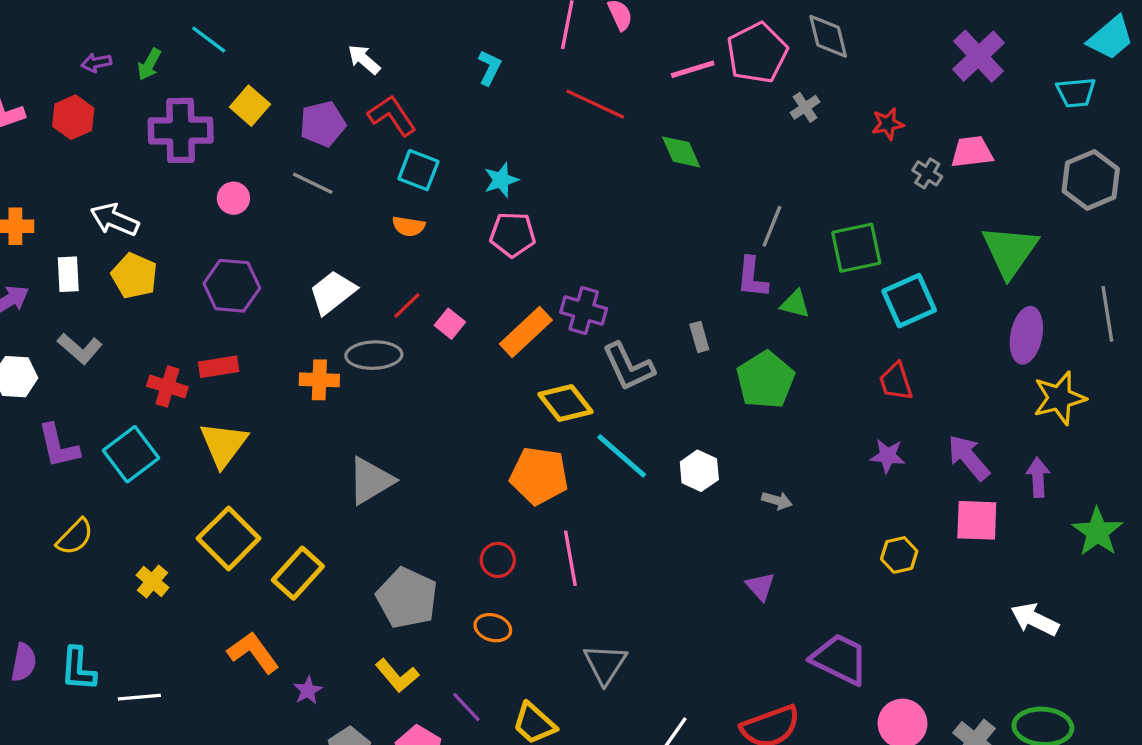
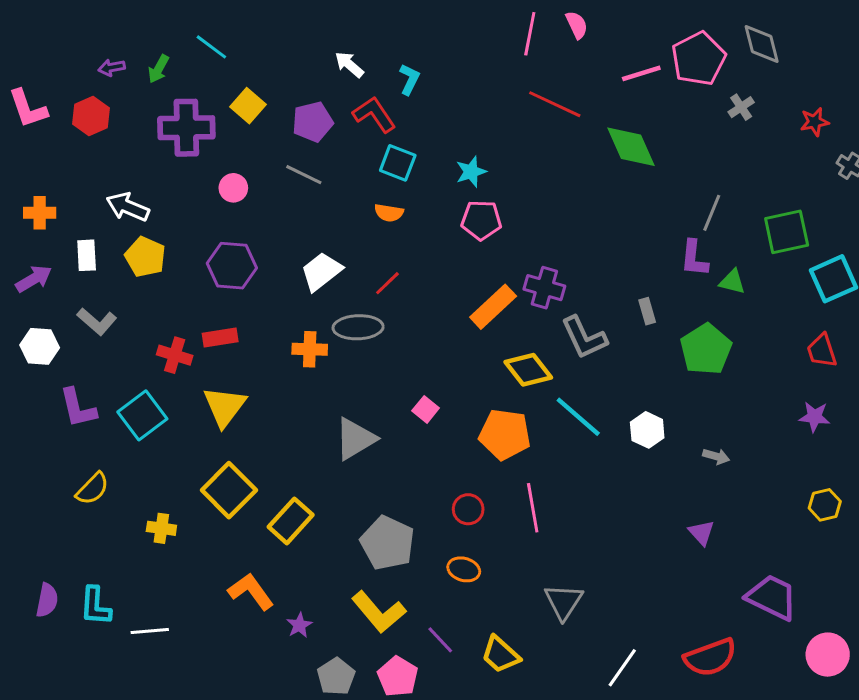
cyan L-shape: (490, 68) -> (409, 79), moved
green diamond: (681, 152) -> (631, 147), size x1.4
pink square: (450, 324) -> (426, 409), moved
yellow cross: (153, 581) -> (161, 528), turned -32
yellow L-shape: (397, 676) -> (379, 612), size x1.4

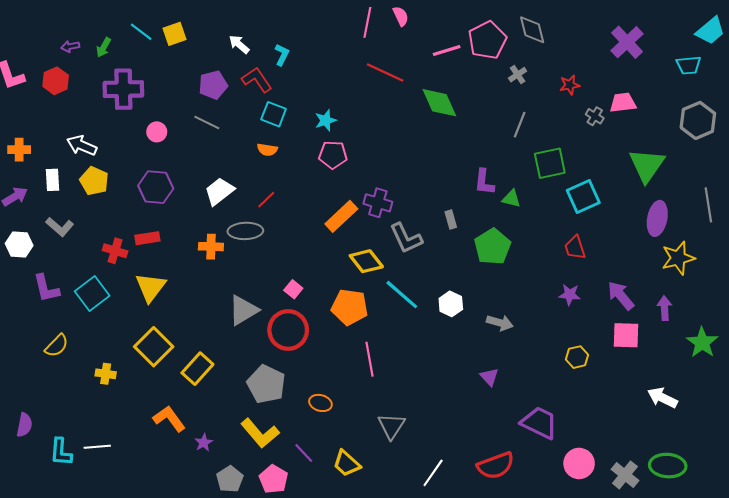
yellow square: (248, 106) -> (174, 34), moved, turned 30
gray line: (712, 213) -> (520, 125), moved
gray arrow: (716, 456) -> (500, 323), size x1.4
red circle: (468, 509) -> (288, 330), moved, size x1.8
cyan L-shape: (95, 606) -> (61, 452), moved

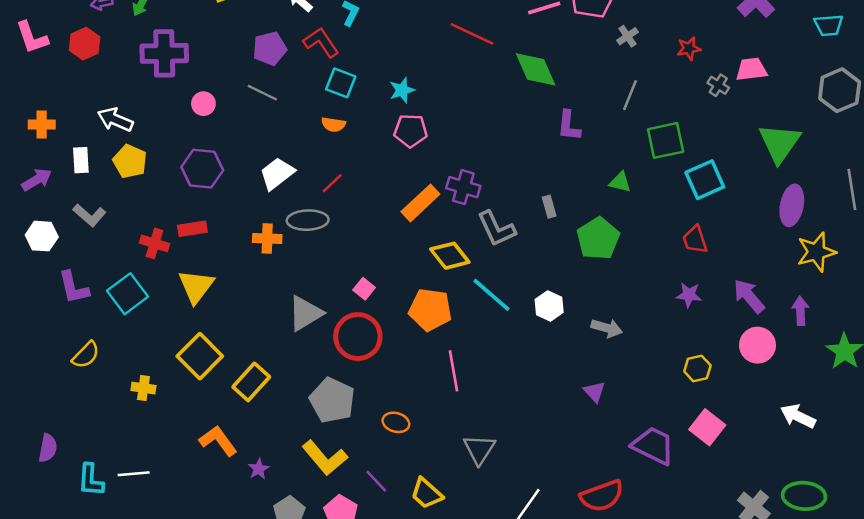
purple L-shape: (484, 182) -> (569, 126), moved
pink square: (626, 335) -> (707, 427), moved, turned 36
pink circle: (579, 463) -> (757, 345), moved

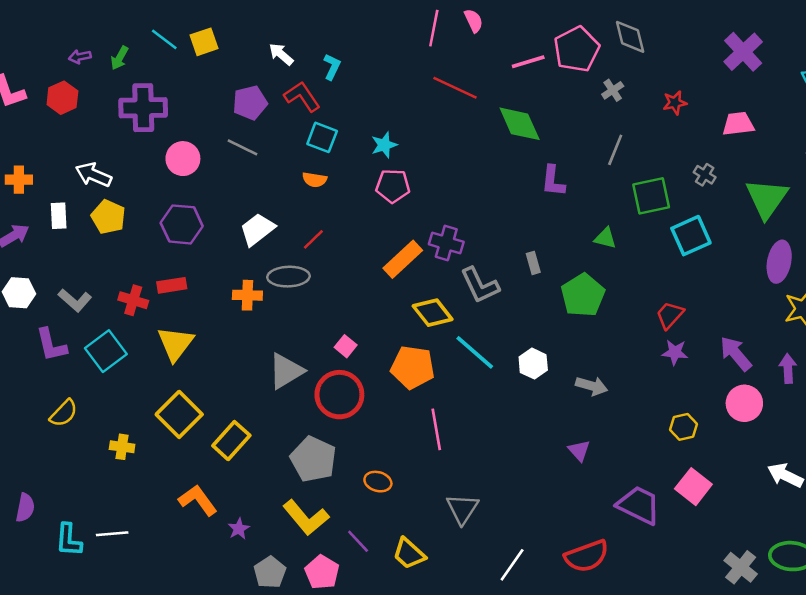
gray cross: (718, 85) -> (705, 175), moved
pink circle: (203, 104) -> (183, 159), size x1.4
gray L-shape: (89, 215) -> (75, 300), moved
red trapezoid: (695, 240) -> (670, 315), moved, turned 60

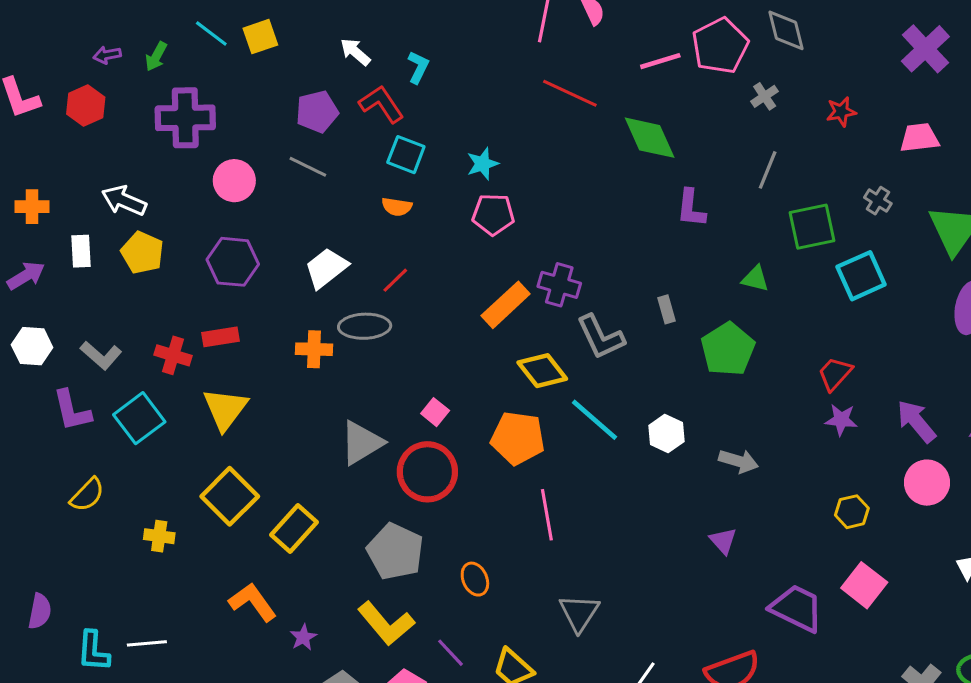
orange ellipse: (378, 482) -> (475, 579), turned 50

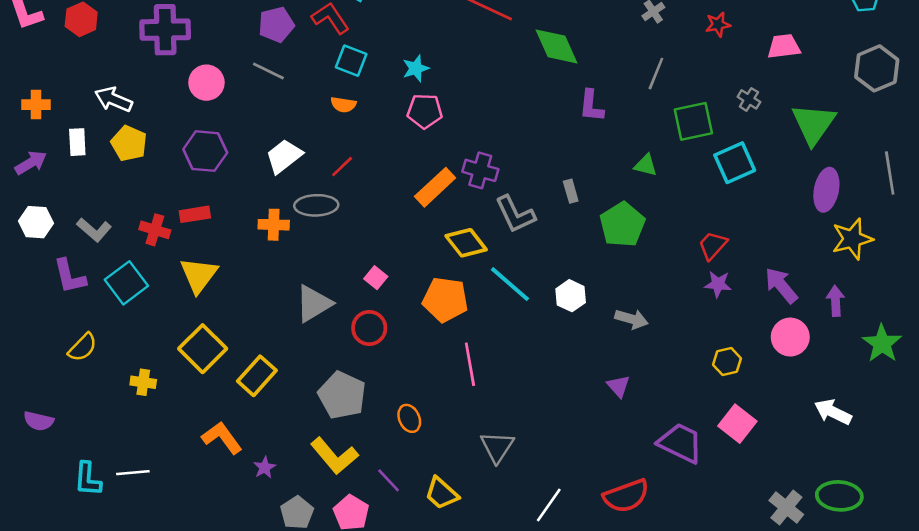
red circle: (427, 472) -> (369, 328), size x0.7
purple semicircle: (40, 611) -> (39, 421), moved, turned 92

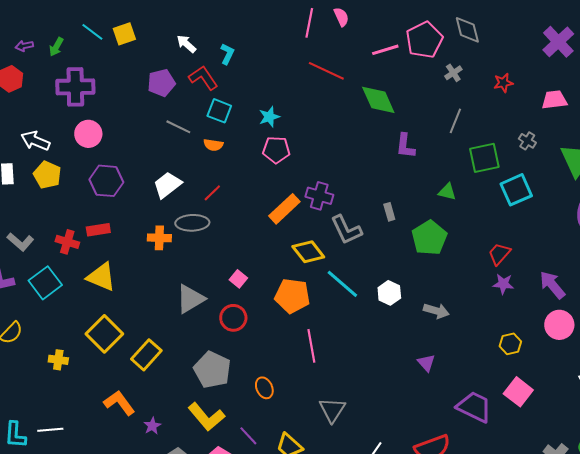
gray line: (268, 71) -> (178, 127), moved
pink circle: (206, 83) -> (88, 134), moved
yellow triangle: (199, 275) -> (101, 277), turned -44

